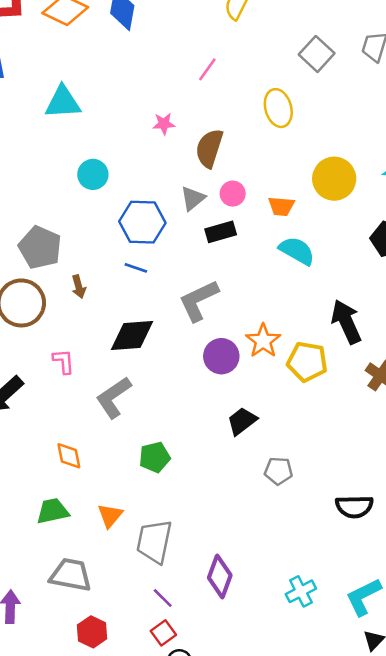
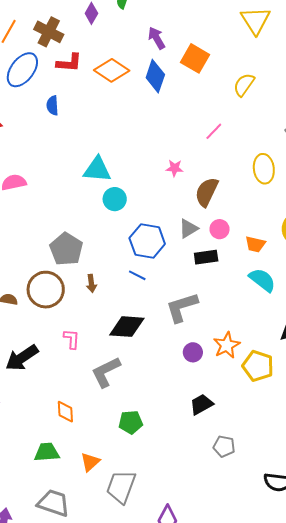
cyan triangle: (63, 102) -> (97, 169), moved
purple circle: (221, 356) -> (193, 352), size x0.7

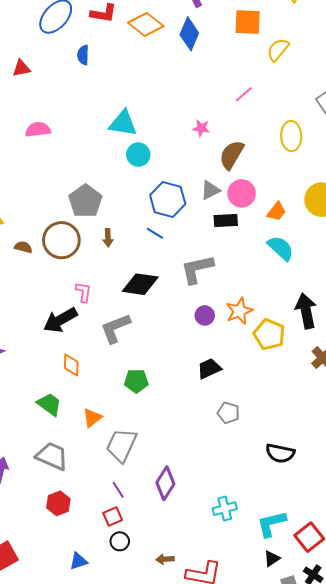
orange square: (195, 58) -> (248, 22), moved, turned -32
pink circle: (220, 229) -> (242, 193), size x1.4
orange trapezoid: (255, 244) -> (276, 212), turned -70
black arrow: (22, 358) -> (60, 320), moved
green trapezoid: (47, 452) -> (49, 404), turned 36

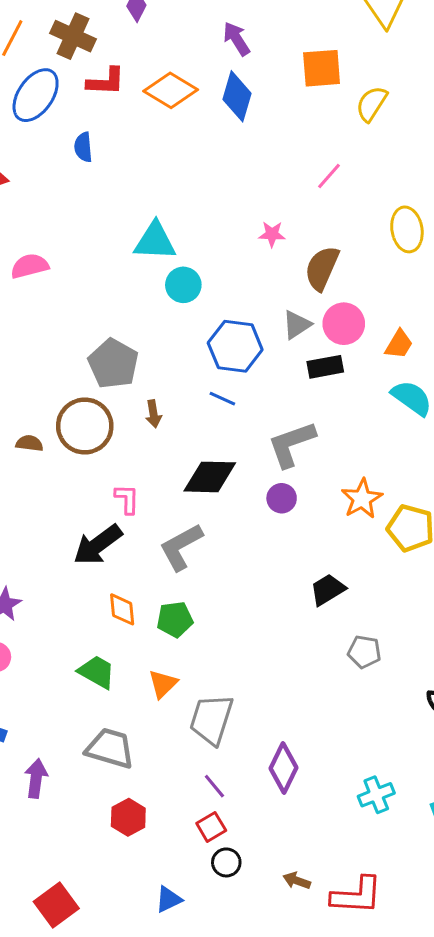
purple circle: (205, 315) -> (282, 498), moved
green pentagon: (136, 381) -> (175, 619), moved
brown arrow: (165, 559) -> (297, 881), turned 30

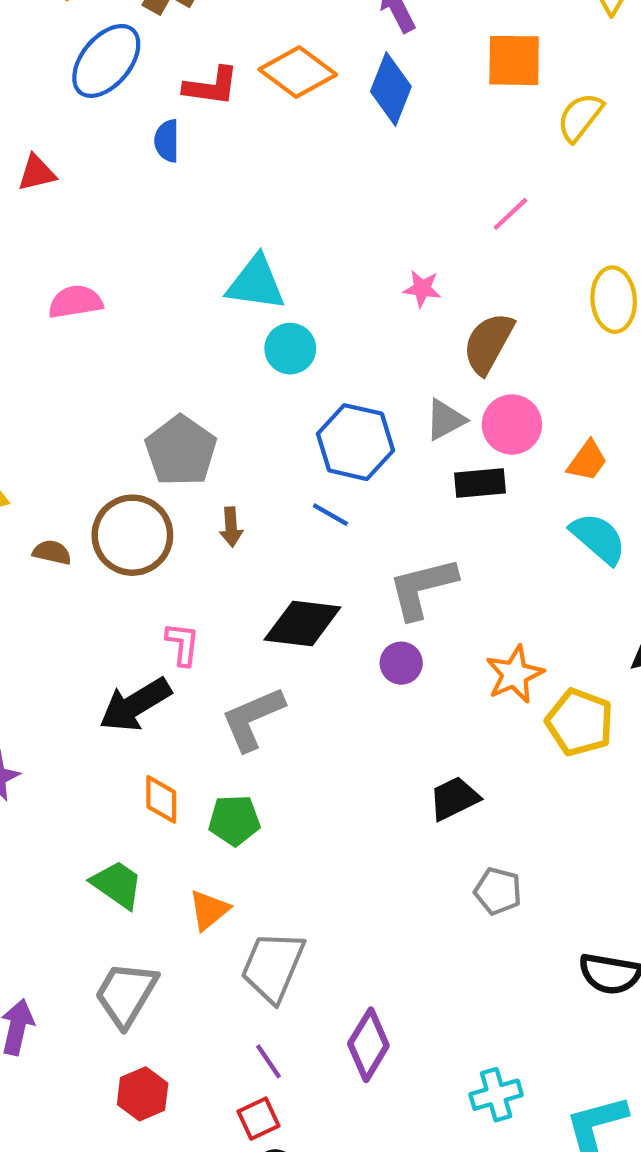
red L-shape: (106, 81) -> (211, 86), moved
gray trapezoid: (110, 748) -> (126, 994), turned -81

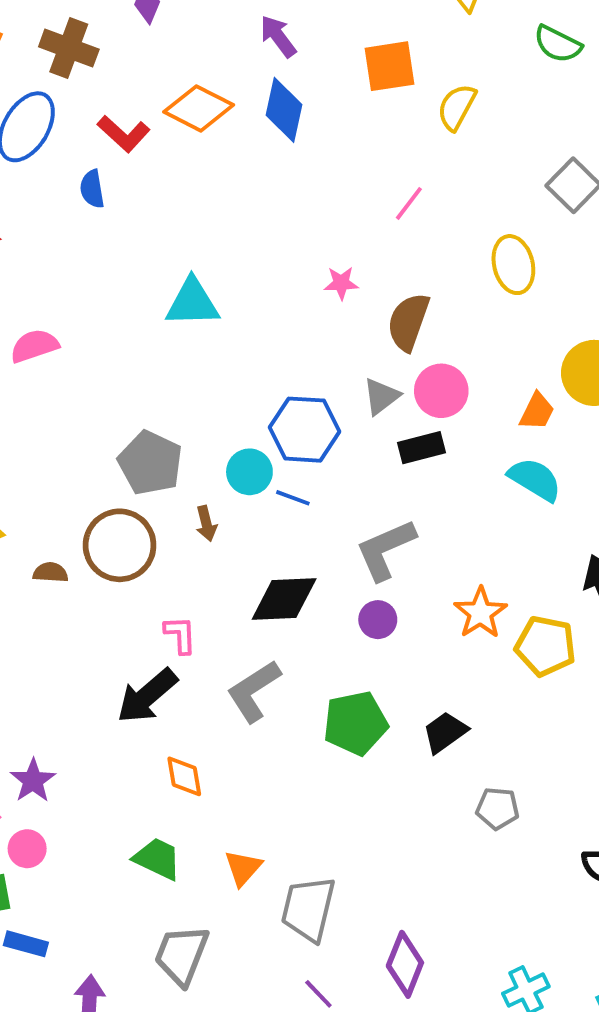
red L-shape: (211, 86) -> (124, 134), turned 44
cyan circle: (290, 349) -> (249, 472), moved
orange trapezoid: (587, 461) -> (537, 411), moved
green pentagon: (234, 820) -> (355, 723), moved, size x1.4

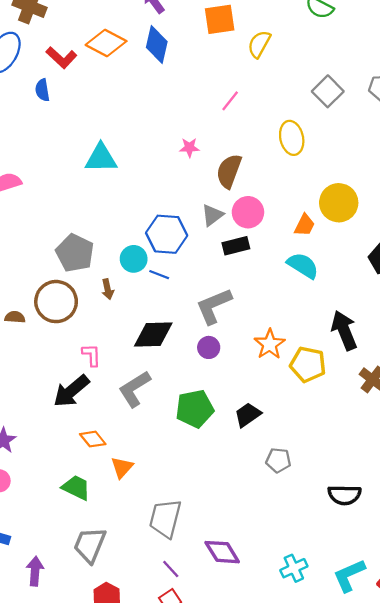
orange diamond: (184, 776) -> (93, 439), turned -30
orange triangle: (243, 868) -> (122, 467), moved
purple diamond: (405, 964) -> (222, 552), turned -54

